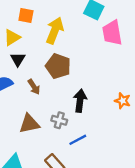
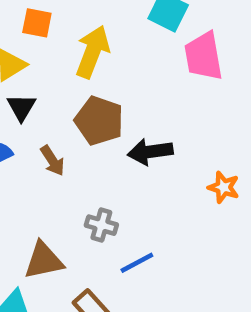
black arrow: (80, 101) -> (150, 152), moved, turned -105
brown triangle: (29, 124) -> (44, 261), moved

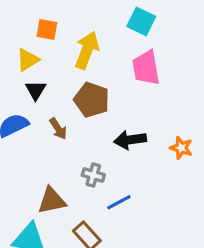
pink trapezoid: (204, 56) -> (146, 68), moved
black arrow: (150, 152) -> (130, 140), moved

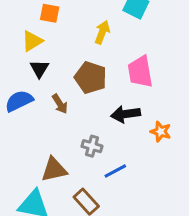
yellow arrow: (87, 50) -> (102, 32), moved, size x0.7
pink trapezoid: (146, 68) -> (140, 72), moved
orange star: (181, 148) -> (161, 132), moved

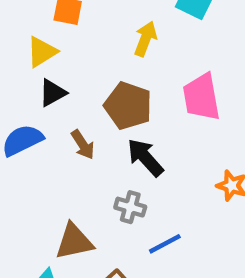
black triangle: (39, 69) -> (53, 93), turned 30
black arrow: (126, 114) -> (145, 157), moved, turned 56

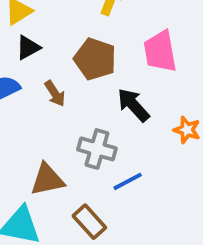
black arrow: (145, 157) -> (133, 105), moved
gray cross: (130, 207) -> (97, 149), size x1.4

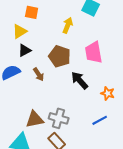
gray cross: (97, 149) -> (59, 118), moved
blue line: (128, 181) -> (100, 120), moved

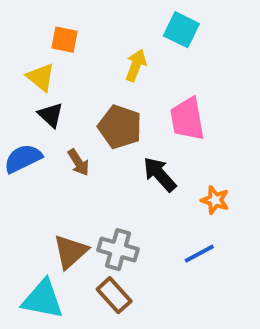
yellow triangle: (20, 31) -> (41, 77), turned -49
black triangle: (25, 50) -> (51, 115), turned -48
brown triangle: (35, 119) -> (70, 252), turned -30

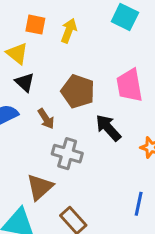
yellow arrow: (136, 65) -> (69, 31), moved
gray cross: (118, 250) -> (67, 154), moved
blue line: (199, 254) -> (139, 204), moved, turned -50

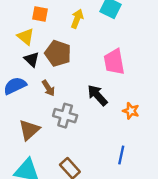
yellow arrow: (69, 31) -> (77, 19), moved
brown pentagon: (78, 91) -> (58, 53), moved
brown triangle: (40, 187) -> (29, 130), moved

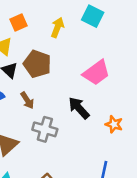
orange square: (40, 14) -> (18, 22), turned -35
pink trapezoid: (114, 62) -> (96, 73), turned -116

